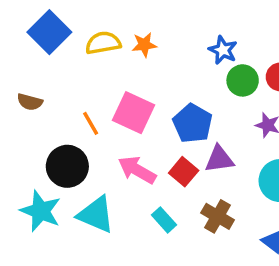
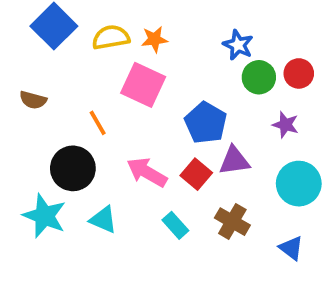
pink square: (133, 113) -> (143, 85), moved
cyan triangle: (96, 215) -> (103, 220), size x0.7

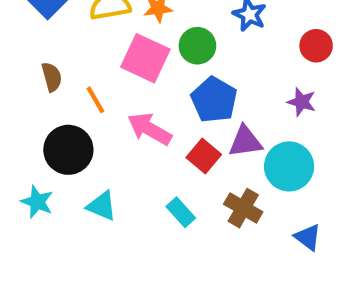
green circle: (259, 77) -> (197, 46), moved
brown semicircle: (33, 100) -> (52, 77), moved, turned -120
pink arrow: (147, 172) -> (150, 129), moved
cyan circle: (299, 184) -> (289, 166), moved
cyan star: (44, 216) -> (37, 202), size x0.7

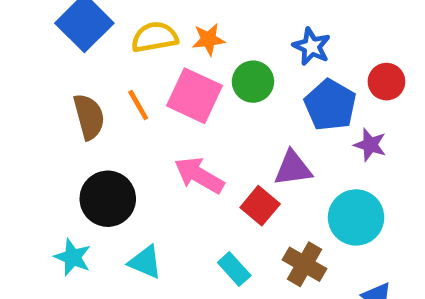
brown semicircle: (52, 77) -> (89, 117), size x1.4
orange line: (95, 100) -> (138, 105), moved
blue pentagon: (214, 100) -> (330, 105), moved
purple triangle: (245, 141) -> (293, 168), moved

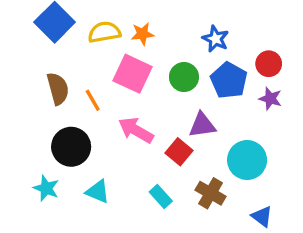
green circle: (253, 82) -> (184, 77), moved
orange line: (138, 105) -> (93, 100), moved
purple star: (370, 145) -> (270, 99), moved

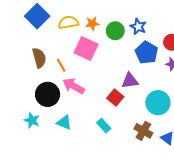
green circle: (184, 77) -> (115, 31), moved
pink arrow: (136, 130) -> (74, 86), moved
brown cross: (211, 193) -> (143, 131), moved

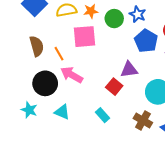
pink square: (86, 48) -> (84, 37), turned -30

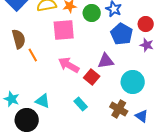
orange line: (59, 54) -> (33, 55), moved
pink arrow: (72, 75) -> (69, 65), moved
black circle: (45, 83) -> (27, 120), moved

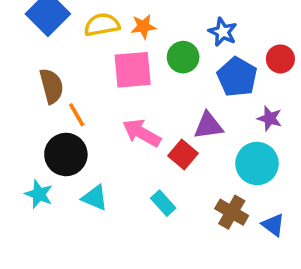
green circle: (92, 13) -> (183, 57), moved
purple star: (147, 45) -> (270, 118), moved
black circle: (27, 120) -> (66, 154), moved

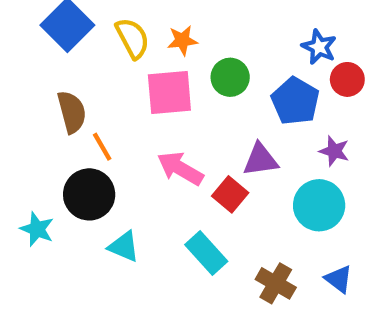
yellow semicircle: (102, 25) -> (132, 38), turned 72
blue star: (223, 32) -> (319, 47), moved
cyan star: (39, 194) -> (37, 229), moved
cyan rectangle: (163, 203) -> (206, 253), size x1.4
brown cross: (232, 212) -> (276, 283), moved

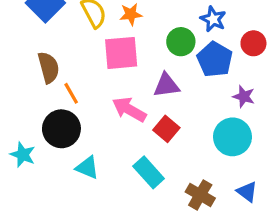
blue star: (319, 47) -> (213, 19), moved
green circle: (230, 77) -> (181, 42), moved
purple triangle: (261, 160) -> (166, 85), moved

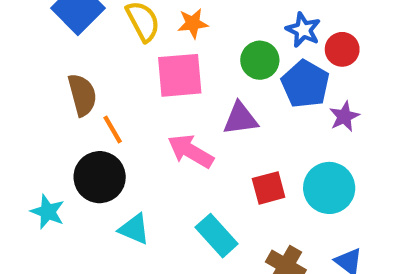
red circle: (253, 43) -> (342, 49), moved
purple star: (244, 97) -> (344, 116), moved, turned 30
red square: (166, 129) -> (269, 188), moved, turned 35

